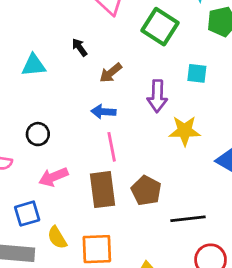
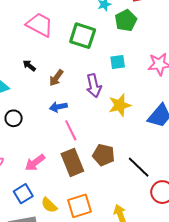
black circle: (38, 134) -> (14, 118), moved
black line: (188, 219) -> (139, 167), turned 65

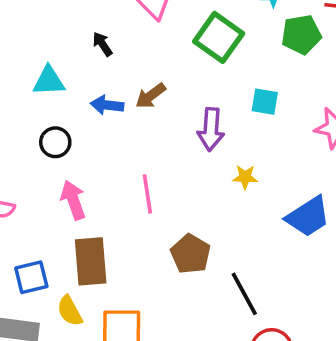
black arrow: (29, 66) -> (102, 44), moved
yellow star: (120, 105) -> (245, 177), size x0.6
blue arrow: (58, 107) -> (107, 105), moved
brown rectangle: (72, 162) -> (91, 261), moved
pink arrow: (35, 163) -> (73, 200), moved, turned 90

